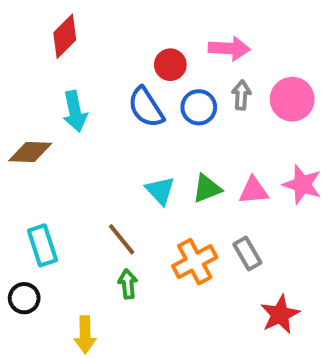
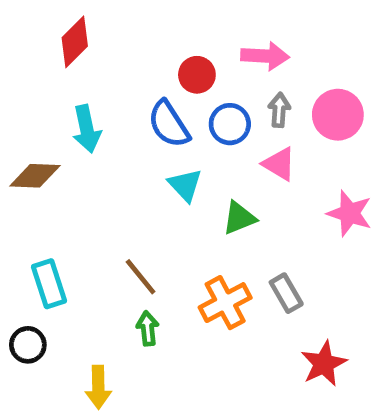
cyan triangle: (160, 191) -> (185, 185), moved
pink triangle: (254, 191) -> (279, 164), moved, turned 36

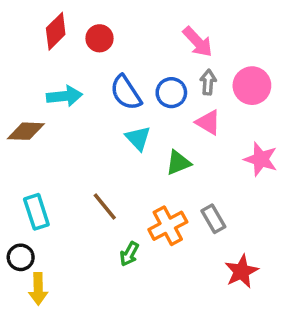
pink arrow: (265, 56) -> (198, 42), turned 44
red circle: (197, 75) -> (99, 38), moved
cyan arrow: (87, 129) -> (64, 96), turned -84
green arrow: (148, 328) -> (129, 254), moved, turned -145
yellow arrow: (98, 387) -> (38, 289), moved

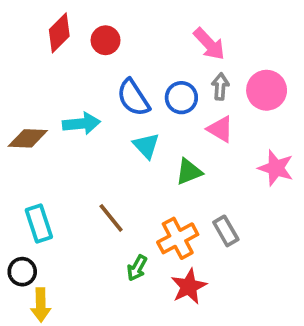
cyan arrow: (64, 96) -> (81, 124), moved
red star: (241, 271) -> (189, 286), moved

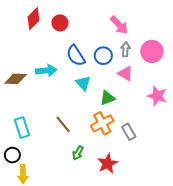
orange cross: (178, 238) -> (102, 123), moved

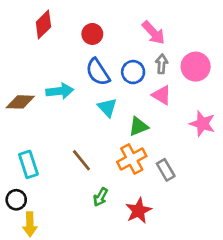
red circle: (60, 23) -> (92, 34), moved

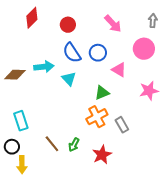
gray arrow: (162, 64) -> (153, 21), moved
cyan triangle: (107, 107) -> (69, 79), moved
pink star: (202, 124) -> (149, 91), turned -30
brown line: (81, 160) -> (52, 144), moved

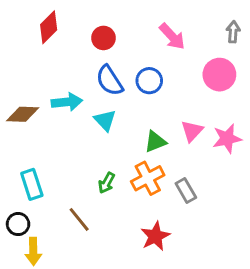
pink triangle: (119, 70) -> (192, 131), moved, turned 42
green arrow: (74, 145) -> (107, 183), moved

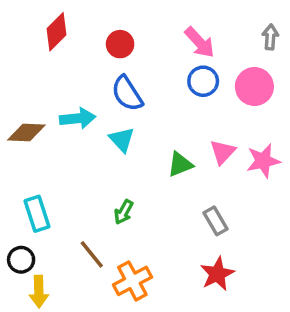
blue circle: (149, 81) -> (203, 81), moved
orange cross: (148, 178) -> (132, 281), moved
red star: (155, 236) -> (217, 274), moved

